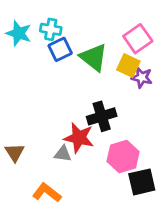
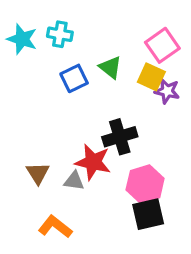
blue square: (60, 49) -> (74, 78), moved
green triangle: (94, 57) -> (110, 67), size x0.7
brown triangle: (15, 152) -> (38, 173), moved
black square: (142, 182) -> (148, 214), moved

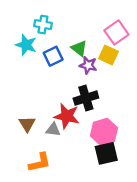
cyan star: (22, 39) -> (26, 45), moved
purple star: (167, 91) -> (88, 65), moved
orange L-shape: (55, 227) -> (40, 162), turned 130

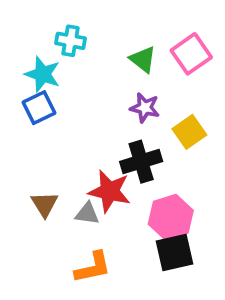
green triangle: (79, 48) -> (143, 59), moved
yellow square: (109, 55) -> (189, 132), moved, turned 30
blue square: (53, 56) -> (39, 108), moved
orange L-shape: (40, 162) -> (93, 267), moved

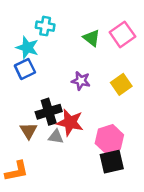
purple star: (145, 108) -> (81, 81), moved
black cross: (141, 162) -> (49, 112), moved
orange L-shape: (93, 267) -> (17, 171), moved

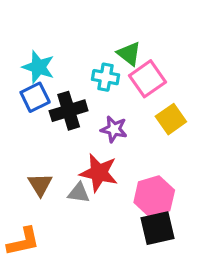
cyan cross: (45, 26) -> (106, 77), moved
pink square: (122, 34) -> (147, 79), moved
purple star: (81, 81) -> (114, 129), moved
black cross: (49, 112) -> (69, 111), moved

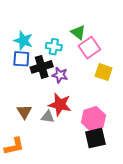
cyan cross: (106, 77) -> (54, 47), moved
blue square: (35, 97) -> (21, 59), turned 30
yellow square: (171, 119) -> (104, 72), turned -36
purple star: (114, 129) -> (60, 75), moved

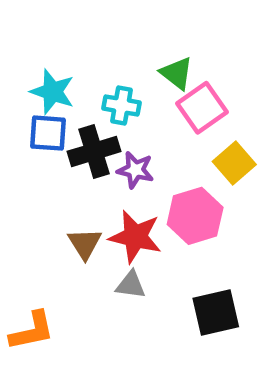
yellow square: (104, 72) -> (234, 163), turned 30
brown triangle: (24, 112) -> (85, 243), moved
gray triangle: (48, 117) -> (131, 285), moved
pink hexagon: (93, 119) -> (195, 216), moved

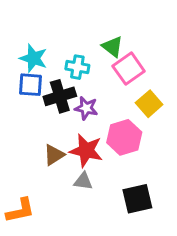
brown triangle: (85, 243) -> (54, 155), turned 30

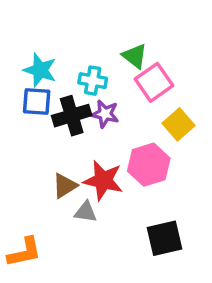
purple star: (86, 108) -> (105, 114), moved
gray triangle: (83, 181) -> (86, 212), moved

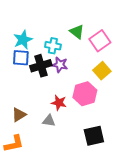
cyan star: (40, 70) -> (23, 40), turned 30
pink square: (154, 82) -> (100, 41), moved
red star: (103, 180) -> (59, 103), size x0.7
brown triangle: (65, 186) -> (19, 115), moved

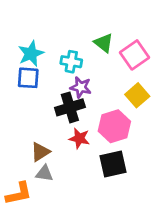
black cross: (41, 66) -> (70, 107), moved
brown triangle: (19, 115) -> (40, 152), moved
gray triangle: (49, 121) -> (44, 173), moved
black square: (94, 136) -> (113, 164), moved

